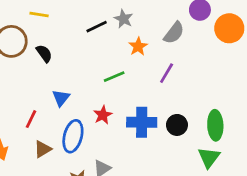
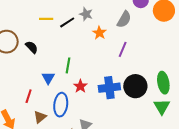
yellow line: (39, 14) -> (46, 19), moved
green line: (114, 77) -> (68, 65), moved, turned -49
black circle: (177, 125) -> (135, 86), size x1.5

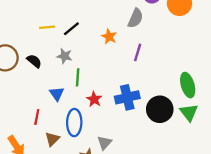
gray star: (86, 14) -> (65, 56), moved
black circle: (135, 86) -> (160, 109), moved

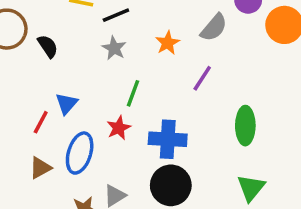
gray star: (65, 56) -> (114, 48), moved
green line: (78, 77) -> (133, 93), moved
green ellipse: (188, 85) -> (245, 126), moved
black circle: (160, 109) -> (171, 185), moved
red line: (37, 117) -> (41, 122), moved

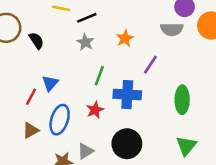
gray semicircle: (214, 28) -> (172, 29), moved, turned 50
red star: (119, 128) -> (95, 110), moved
blue cross: (168, 139) -> (127, 95), moved

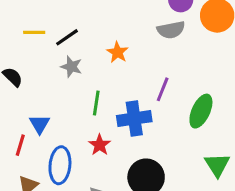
purple line: (150, 65) -> (163, 89), moved
green ellipse: (182, 100) -> (201, 111), turned 36

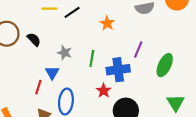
gray star: (71, 67) -> (65, 53), moved
red star: (100, 145) -> (104, 91), moved

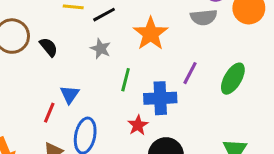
orange star: (107, 23) -> (151, 34), size x1.6
gray star: (65, 53) -> (101, 49), moved
green ellipse: (165, 65) -> (233, 79), moved

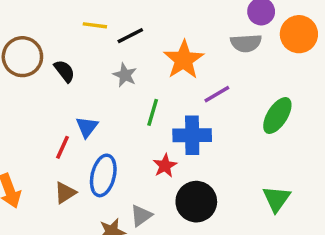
purple line: (190, 73) -> (217, 94), moved, turned 30

